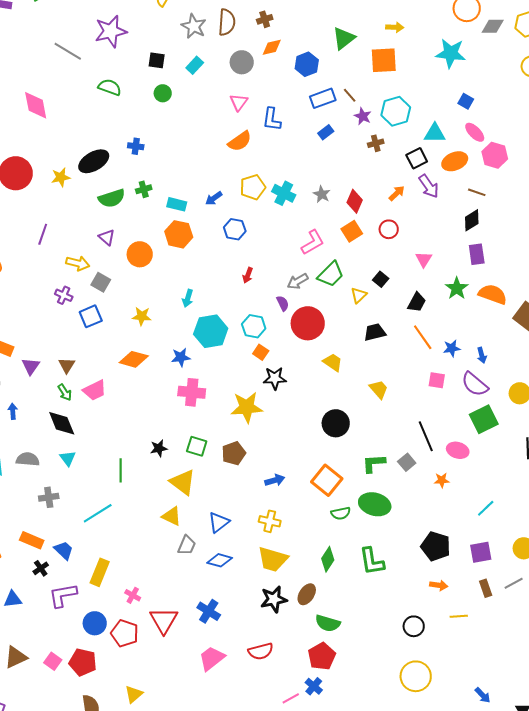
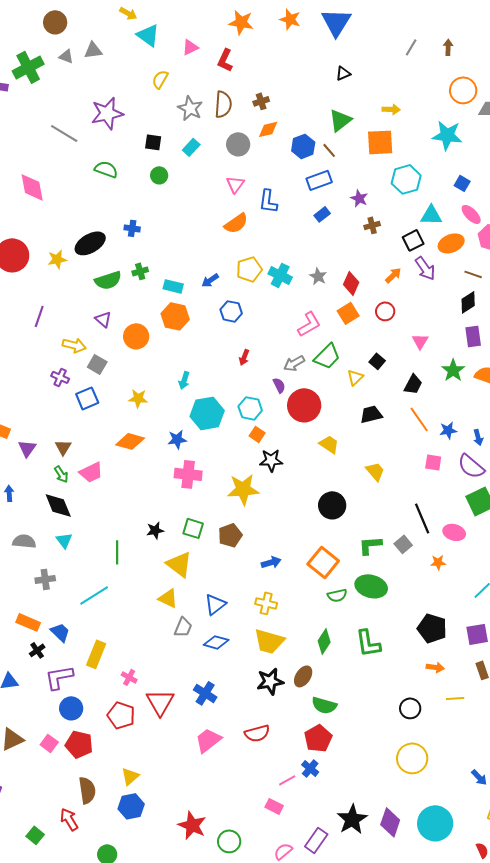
brown line: (350, 95) -> (329, 150), moved
cyan hexagon: (396, 111) -> (406, 179), moved
blue circle: (95, 623) -> (71, 708), moved

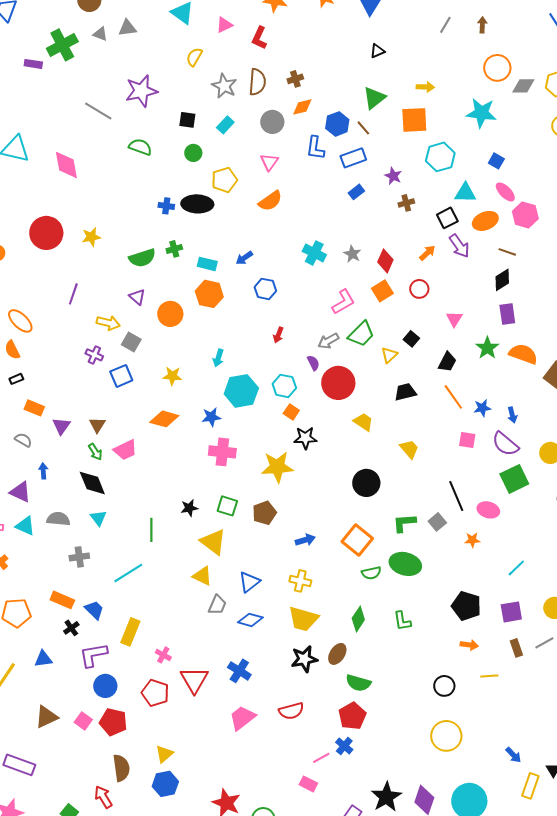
blue L-shape: (268, 201) -> (315, 148), moved
black ellipse: (90, 243) -> (197, 204), moved, turned 32
yellow pentagon: (249, 269) -> (224, 180), moved
green L-shape: (368, 643) -> (402, 621), size x0.7

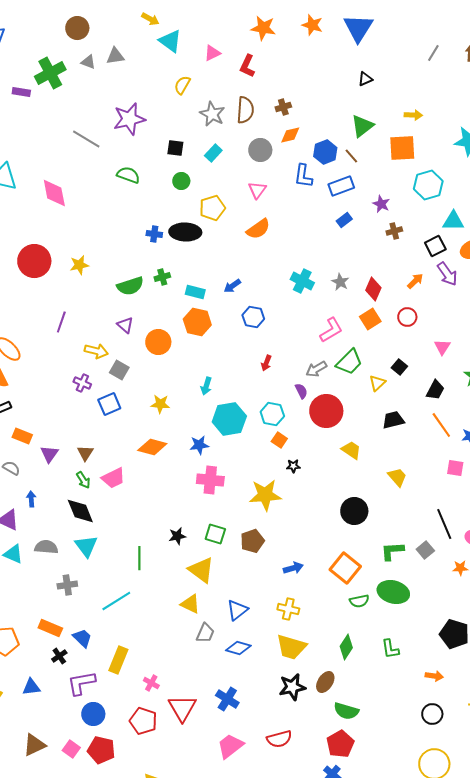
black star: (305, 438) -> (293, 466), size x0.6
cyan triangle: (98, 518) -> (86, 546), size x1.4
orange arrow: (469, 645) -> (434, 676), moved

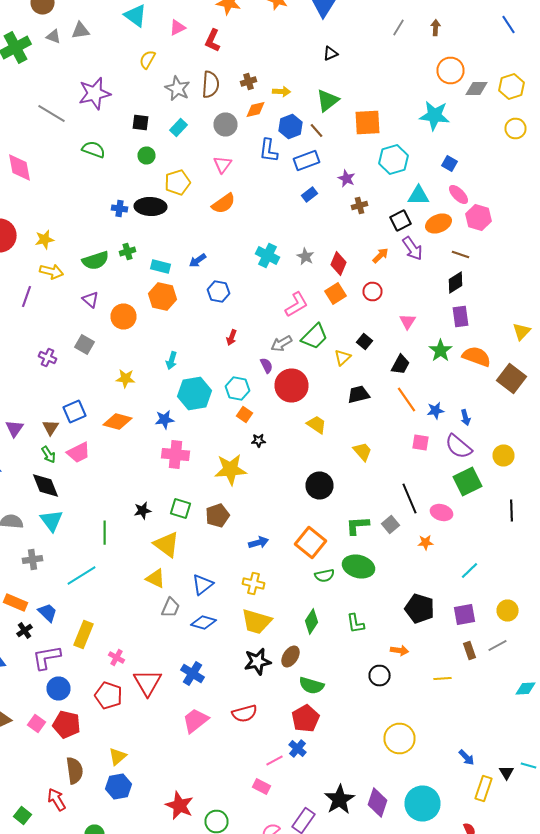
yellow arrow: (413, 115) -> (282, 92), moved
yellow arrow: (96, 351) -> (52, 272), moved
blue square: (109, 404) -> (74, 412), moved
black circle: (432, 714) -> (380, 676), moved

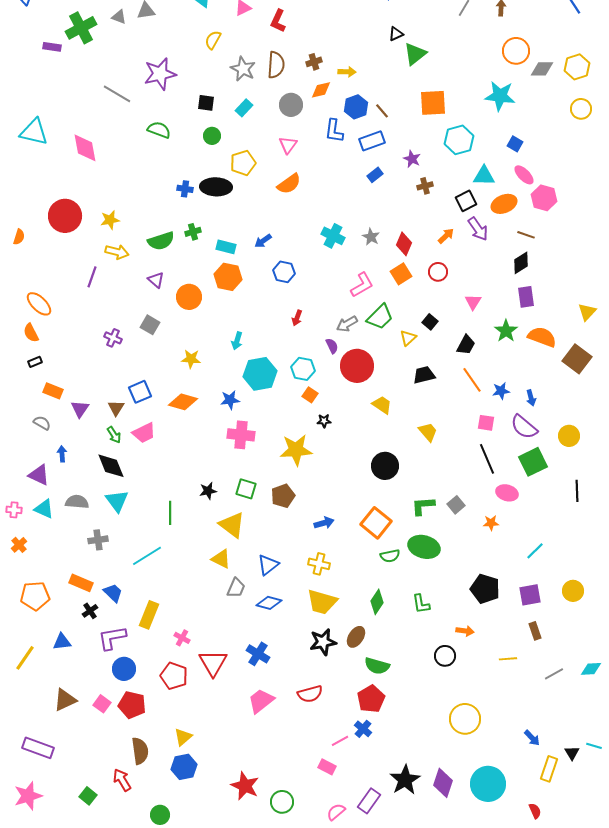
green triangle: (328, 100) -> (415, 54), moved
black line: (410, 498) -> (487, 459), moved
gray line: (498, 646) -> (554, 674), moved

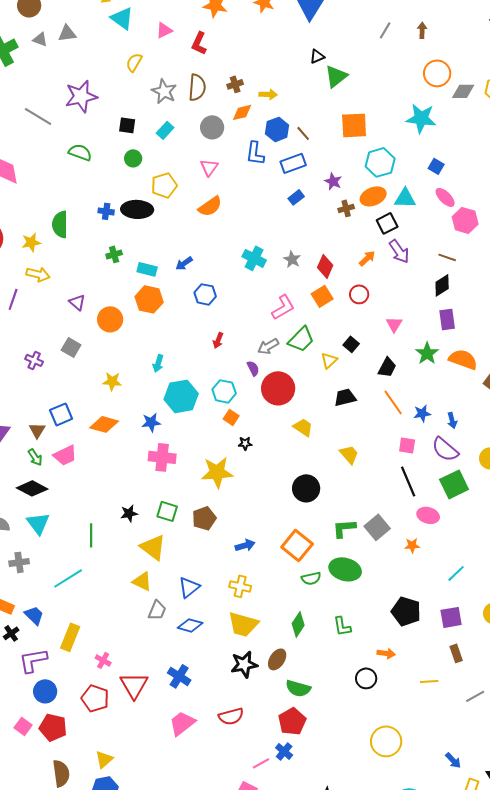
orange ellipse: (504, 204) -> (373, 196), moved
green semicircle: (161, 241) -> (60, 224), moved, turned 108
black diamond: (111, 466) -> (32, 488), turned -40
gray square: (456, 505) -> (377, 527), size x1.4

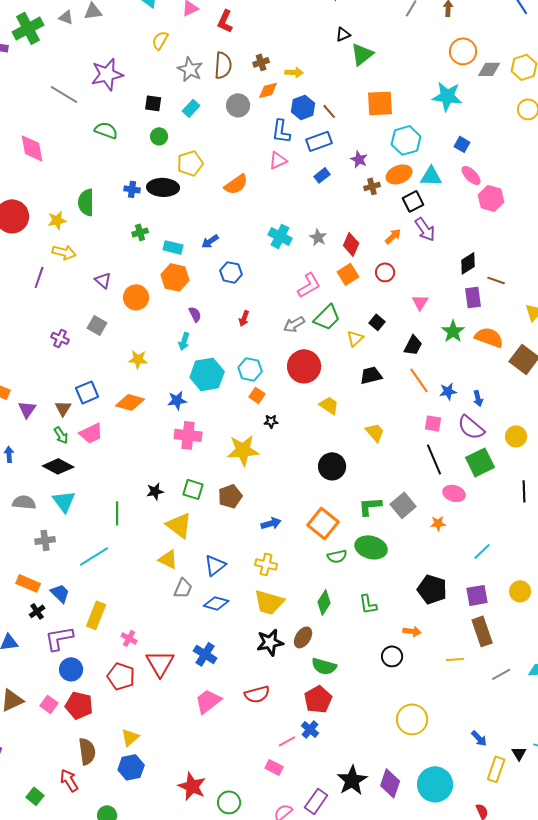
pink triangle: (209, 167) -> (278, 160), moved, turned 30
brown line: (447, 257) -> (496, 280), moved
purple semicircle: (253, 368) -> (195, 314), moved
brown rectangle: (456, 653) -> (482, 631), size x1.6

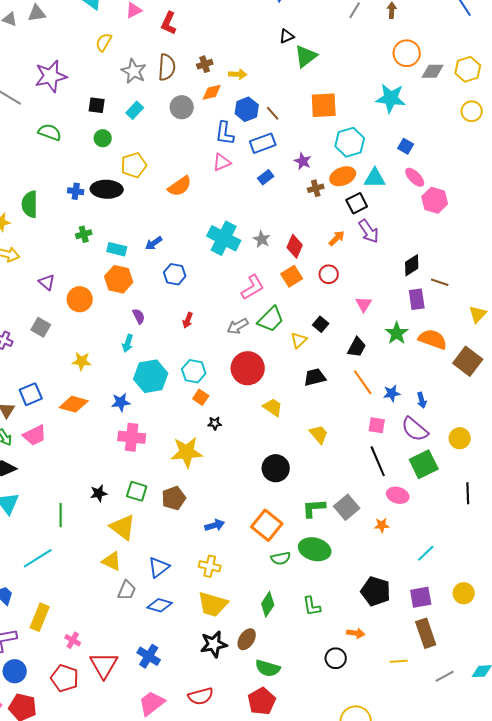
cyan cross: (280, 236) -> (224, 238), size x1.4

